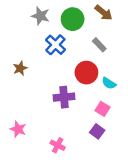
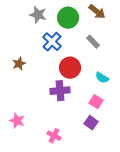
red circle: (86, 73) -> (70, 68), moved

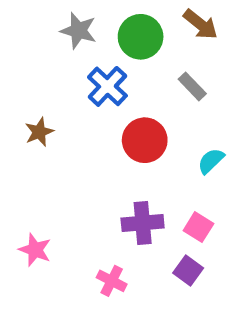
cyan semicircle: (102, 78) -> (211, 161), turned 104
purple cross: (60, 91) -> (143, 223), moved
pink square: (96, 102) -> (198, 227), moved
purple square: (91, 123) -> (188, 270), moved

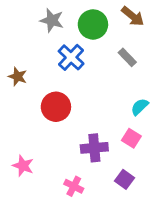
brown star: (39, 132) -> (18, 77), moved, turned -30
red circle: (145, 140) -> (56, 107), moved
pink square: (198, 227) -> (131, 138), moved

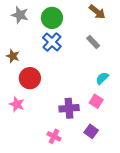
gray star: (52, 20) -> (20, 15), moved
green circle: (93, 24) -> (52, 18), moved
red circle: (56, 107) -> (30, 78), moved
pink star: (23, 166) -> (17, 104), moved

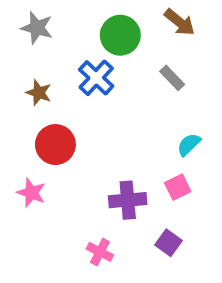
green circle: (52, 18) -> (120, 35), moved
brown star: (13, 56) -> (39, 93), moved
pink square: (96, 101) -> (178, 187), turned 32

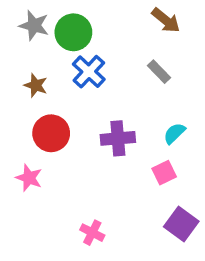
green circle: (120, 35) -> (73, 32), moved
purple cross: (128, 200) -> (118, 138), moved
purple square: (168, 243) -> (181, 224), moved, size x1.4

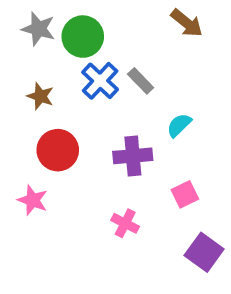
gray rectangle: (159, 72) -> (141, 81), moved
cyan semicircle: (174, 133) -> (179, 125), moved
pink cross: (92, 233) -> (125, 223), moved

